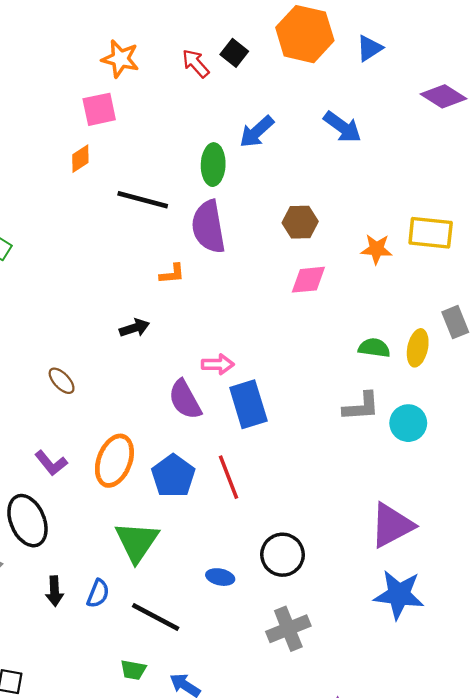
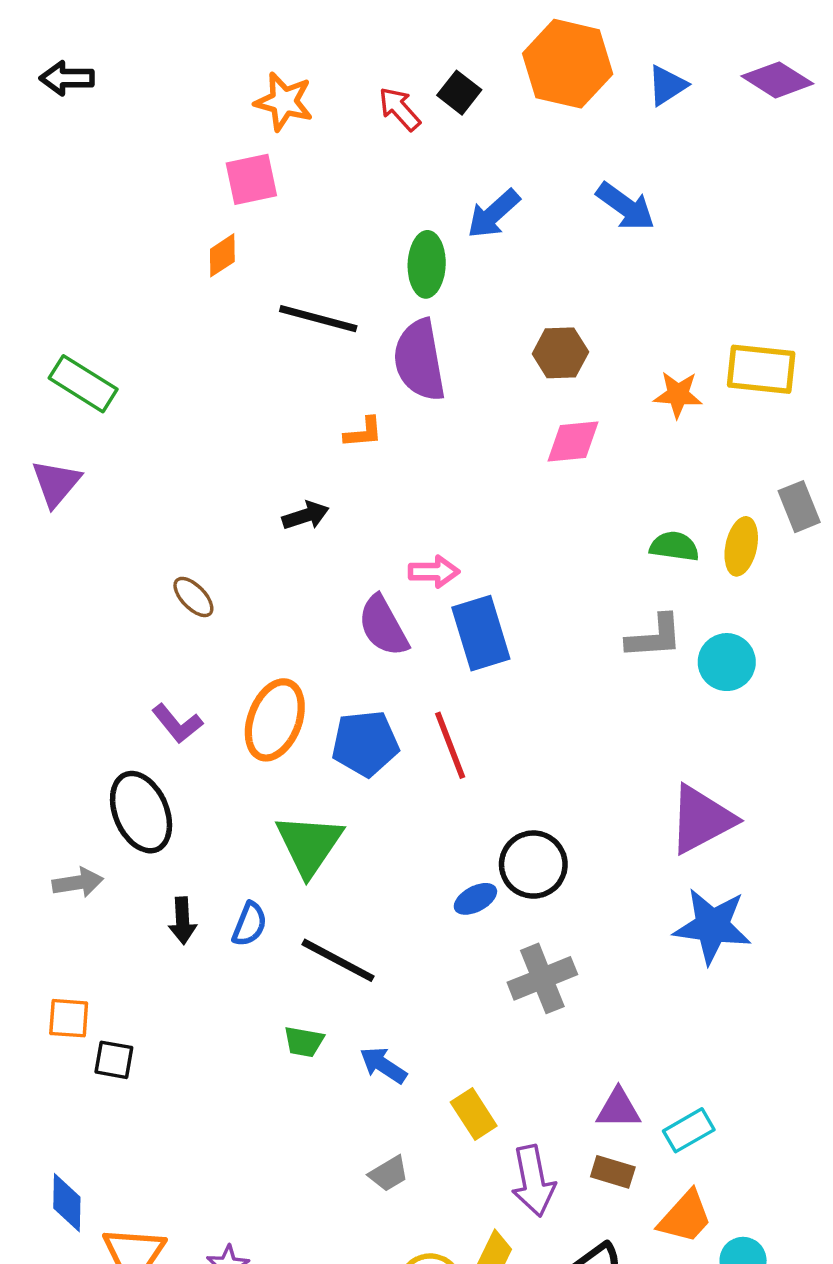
purple diamond: (443, 96) -> (777, 80), moved
blue pentagon: (173, 476) -> (365, 743), turned 30
blue ellipse: (220, 577) -> (475, 899), moved, turned -40

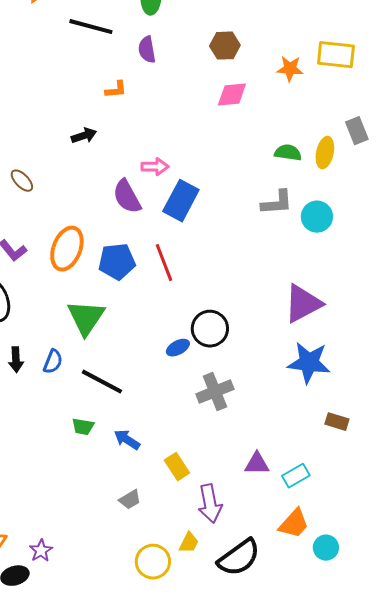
purple semicircle: (419, 360) -> (147, 50), size x0.6
blue rectangle: (481, 633) -> (181, 201), turned 45
brown rectangle: (613, 1172) -> (337, 422), moved

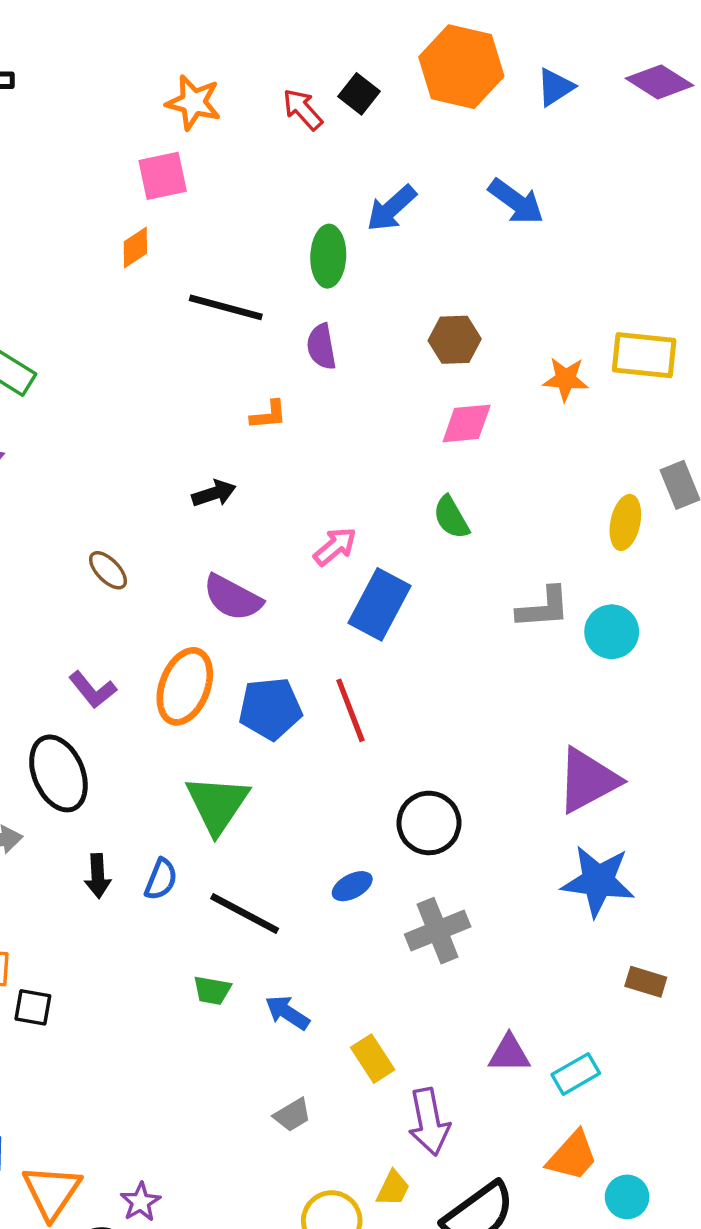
green semicircle: (288, 153) -> (451, 517), moved, turned -128
pink arrow: (155, 167) -> (335, 546), turned -40
purple semicircle: (127, 197) -> (233, 598), moved, turned -33
blue ellipse: (178, 348) -> (352, 886), moved

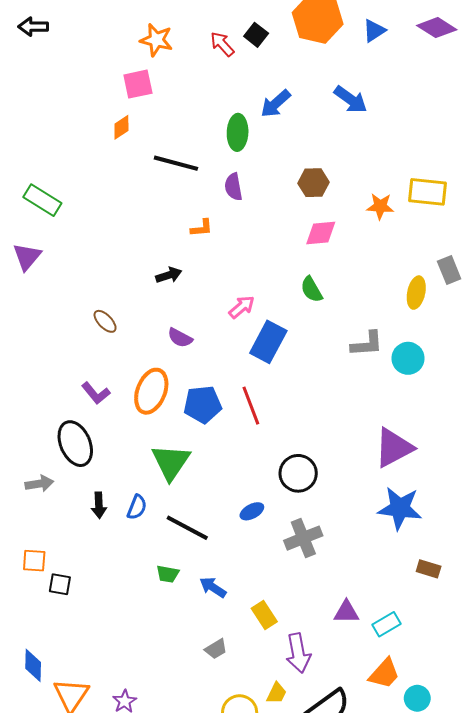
purple semicircle: (233, 598) -> (180, 338), size x0.7

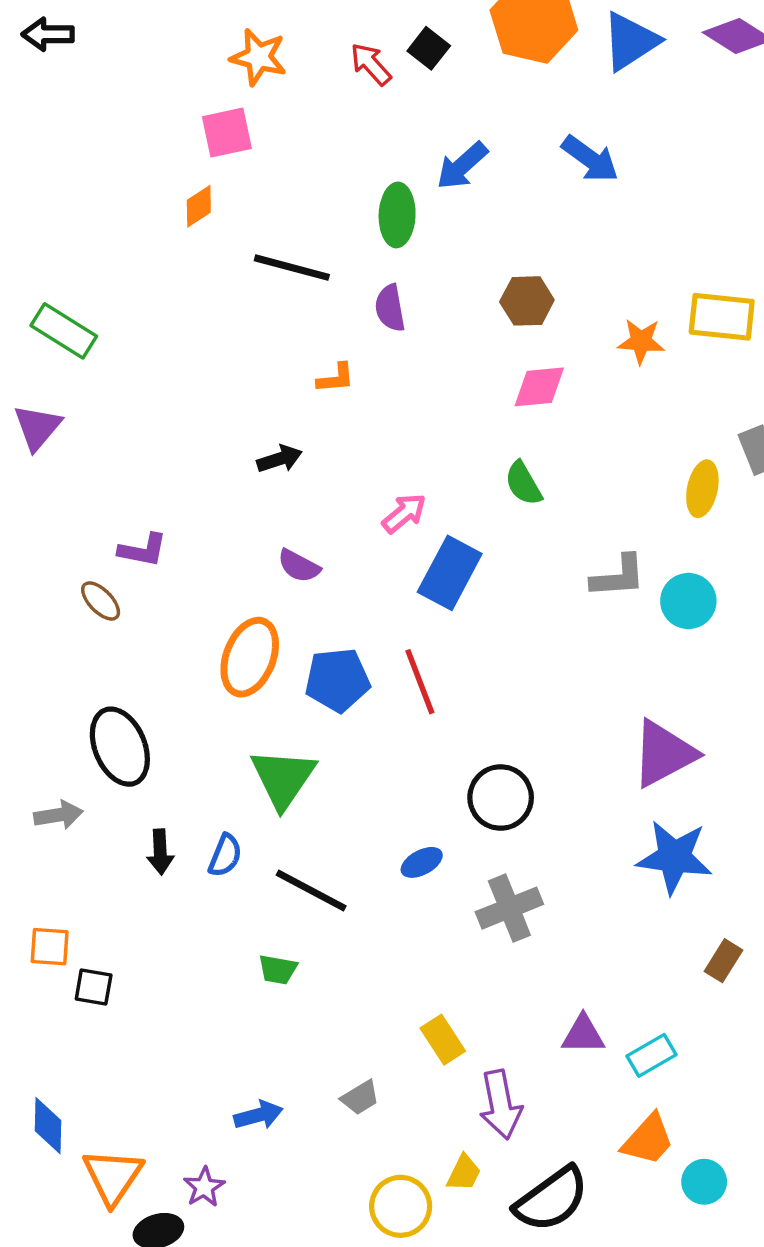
blue triangle: (374, 31) -> (630, 41), size x1.5
brown ellipse: (105, 321) -> (101, 601), moved
purple L-shape: (96, 393) -> (143, 550), moved, turned -40
brown rectangle: (429, 569) -> (723, 961), turned -75
blue arrow: (213, 587) -> (258, 1115), moved, turned 132

